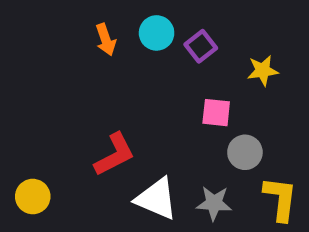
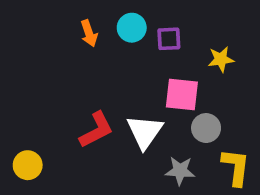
purple square: (201, 46) -> (169, 39), turned 35
pink square: (216, 113) -> (182, 95), size x1.4
white triangle: (157, 199) -> (145, 132), moved, turned 42

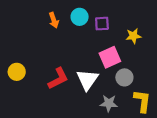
pink square: (182, 95) -> (110, 57), turned -30
yellow circle: (28, 165) -> (17, 72), moved

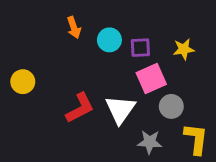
cyan circle: (80, 17) -> (109, 40), moved
purple square: (102, 24) -> (140, 48), moved
yellow circle: (17, 72) -> (23, 82), moved

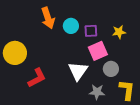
orange arrow: (74, 28) -> (48, 18), size x1.5
yellow circle: (23, 82) -> (15, 53), size x1.5
red L-shape: (80, 108) -> (37, 78), moved

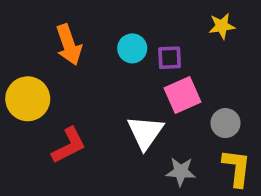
orange arrow: (48, 18) -> (69, 45), moved
yellow star: (119, 32) -> (222, 26), moved
gray circle: (111, 69) -> (226, 123), moved

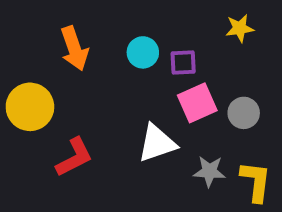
gray circle: (226, 123) -> (244, 113), moved
white triangle: (145, 132) -> (157, 143), turned 36
gray star: (181, 172) -> (209, 171), moved

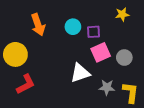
red L-shape: (74, 157) -> (26, 84), moved

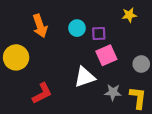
gray circle: (124, 58) -> (141, 64), moved
red L-shape: (26, 84) -> (42, 93), moved

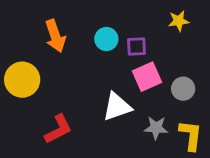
gray circle: (141, 64) -> (183, 89), moved

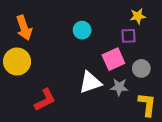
orange arrow: (55, 36) -> (24, 28), moved
purple square: (136, 47) -> (129, 36), moved
gray star: (156, 128) -> (119, 87), moved

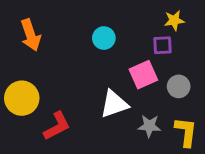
yellow circle: (17, 61) -> (22, 98), moved
gray star: (119, 87) -> (149, 126), moved

